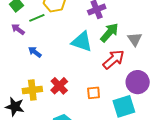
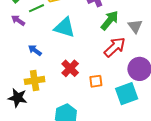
cyan triangle: (82, 42) -> (65, 27), moved
blue arrow: (35, 52) -> (35, 50), moved
red cross: (59, 86) -> (70, 68), moved

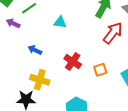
cyan triangle: (65, 27) -> (60, 22), size x0.6
yellow cross: (35, 80) -> (40, 80), turned 36

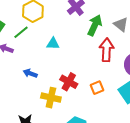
red arrow: (113, 33) -> (106, 50), turned -30
yellow cross: (40, 80) -> (51, 98), moved

